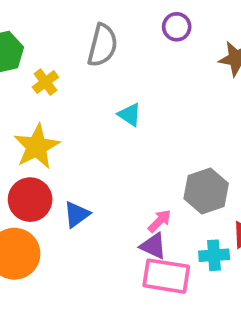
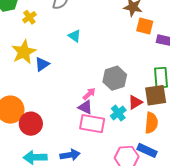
red circle: (30, 200) -> (31, 124), moved
blue triangle: (77, 214) -> (42, 64), moved
cyan cross: (214, 255) -> (118, 113), turned -35

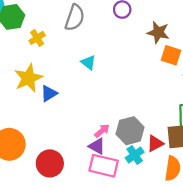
gray hexagon: (115, 78) -> (130, 131), moved
red circle: (31, 124) -> (50, 163), moved

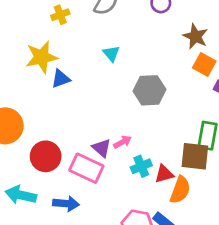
pink arrow: (102, 131) -> (123, 142), moved
gray hexagon: (130, 131) -> (149, 90), moved
red triangle: (155, 144) -> (164, 174), moved
pink rectangle: (104, 166) -> (86, 168), moved

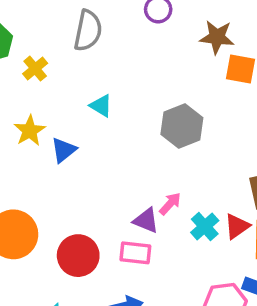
cyan triangle: (111, 54) -> (101, 106), moved
yellow star: (42, 57) -> (30, 131), size x0.7
pink rectangle: (86, 168) -> (135, 253), size x0.7

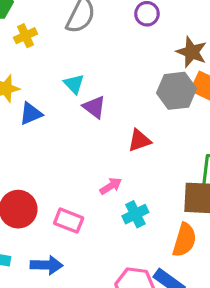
gray hexagon: (182, 126) -> (177, 91), moved
purple triangle: (146, 220) -> (94, 107), moved
red triangle: (237, 226) -> (139, 140), moved

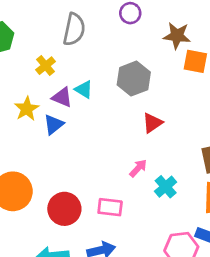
yellow cross: (25, 36) -> (46, 66), moved
gray hexagon: (177, 91) -> (134, 79), moved
purple triangle: (94, 107) -> (62, 97), moved

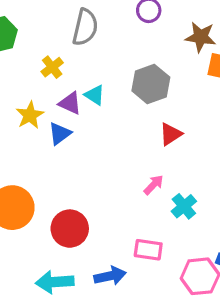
pink rectangle: (110, 207) -> (148, 250), moved

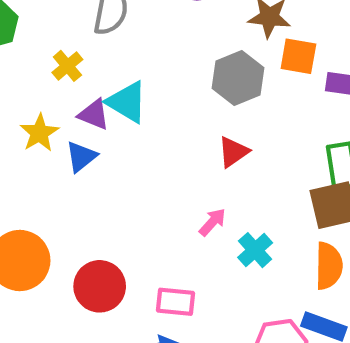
gray hexagon: (151, 84) -> (238, 78), moved
cyan triangle: (95, 95) -> (127, 102), size x1.5
pink rectangle: (148, 250) -> (175, 302), moved

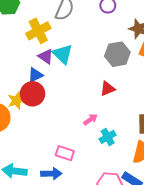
yellow cross: (67, 66) -> (38, 31), size x1.6
yellow star: (39, 133) -> (16, 101), moved
red circle: (100, 286) -> (33, 94), moved

